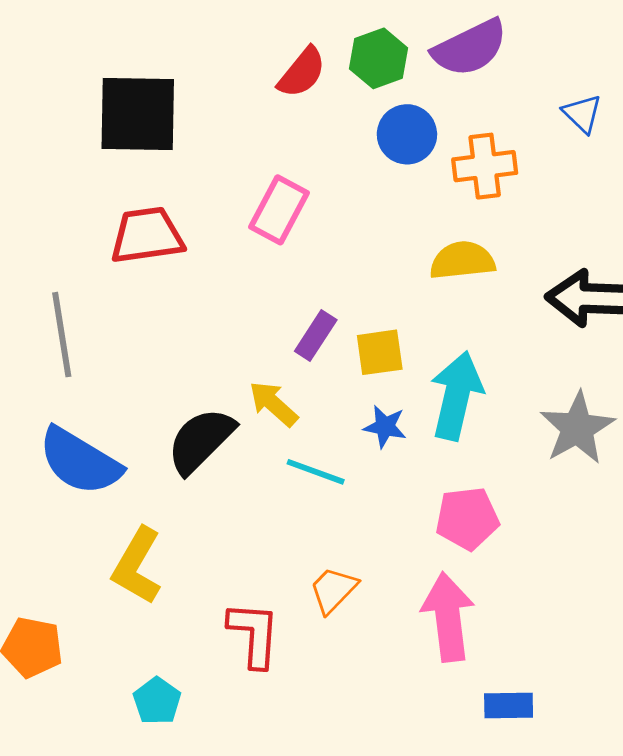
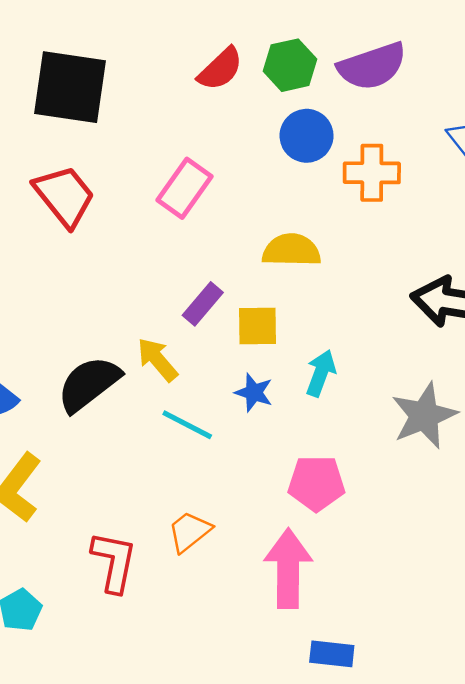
red trapezoid: (147, 235) -> (64, 196), turned 52
yellow semicircle: (462, 260) -> (291, 250), moved
cyan arrow: (457, 396) -> (321, 373), size x0.6

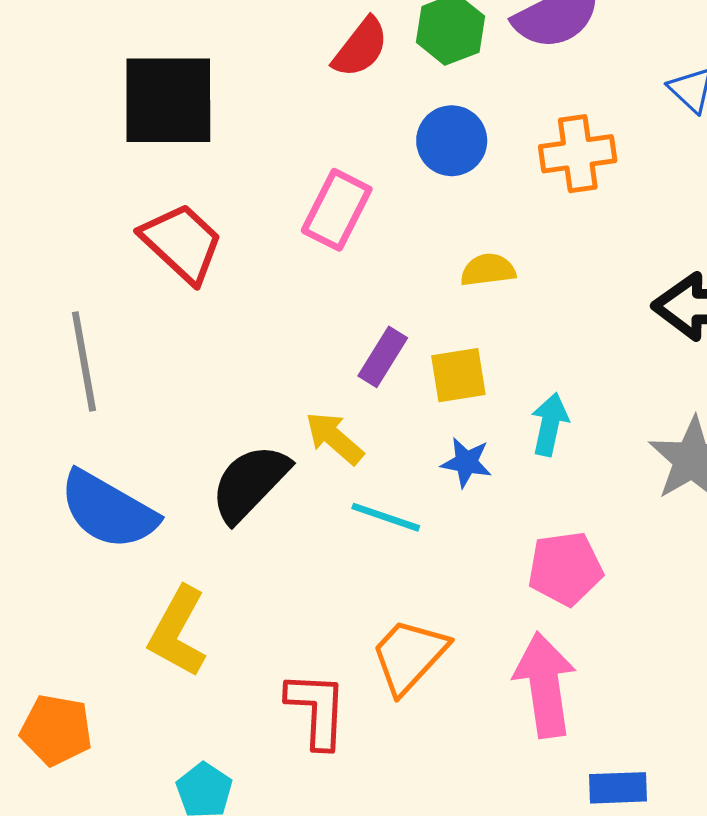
blue circle: (307, 136) -> (452, 141), moved
yellow semicircle: (291, 250) -> (488, 270), size x0.7
orange trapezoid: (189, 531) -> (409, 656), size x1.4

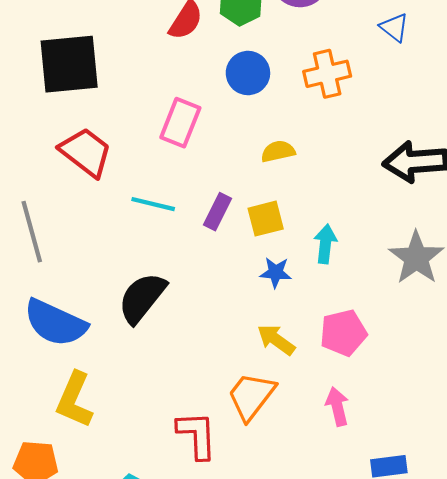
yellow arrow: (334, 438) -> (276, 340), moved
cyan line: (386, 517) -> (153, 204), moved
yellow L-shape: (178, 632) -> (74, 400), moved
pink arrow: (545, 685) -> (337, 406), size x0.6

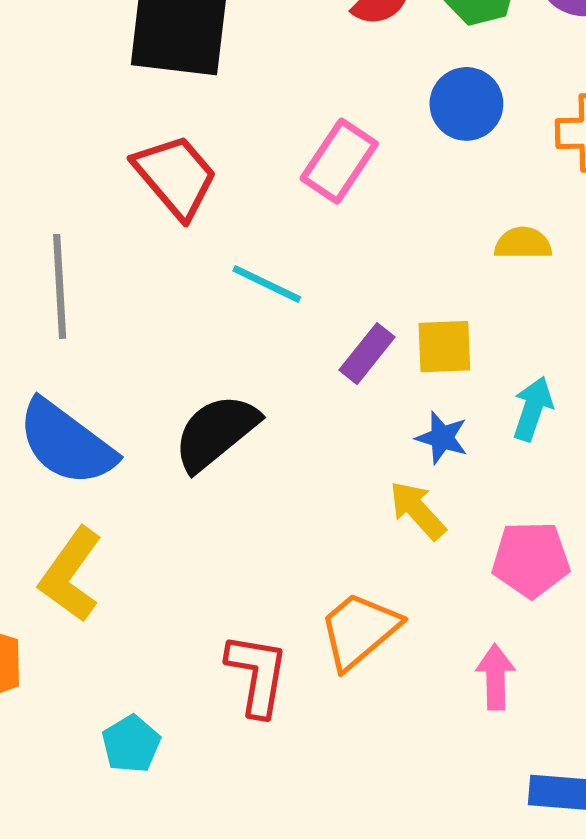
yellow semicircle: (278, 151) -> (523, 243), moved
purple rectangle: (217, 212) -> (367, 354), moved
yellow arrow: (276, 340) -> (417, 510), moved

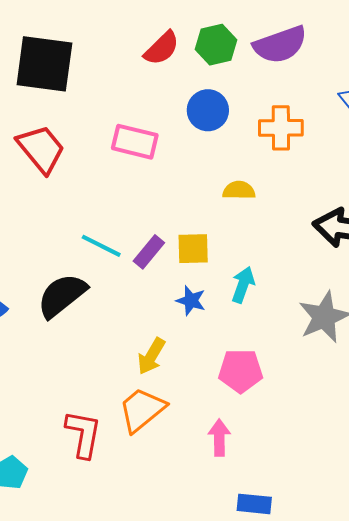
pink rectangle: (339, 161) -> (135, 142), turned 69
cyan line: (267, 284) -> (101, 246), moved
yellow arrow: (417, 510) -> (151, 356), moved, turned -108

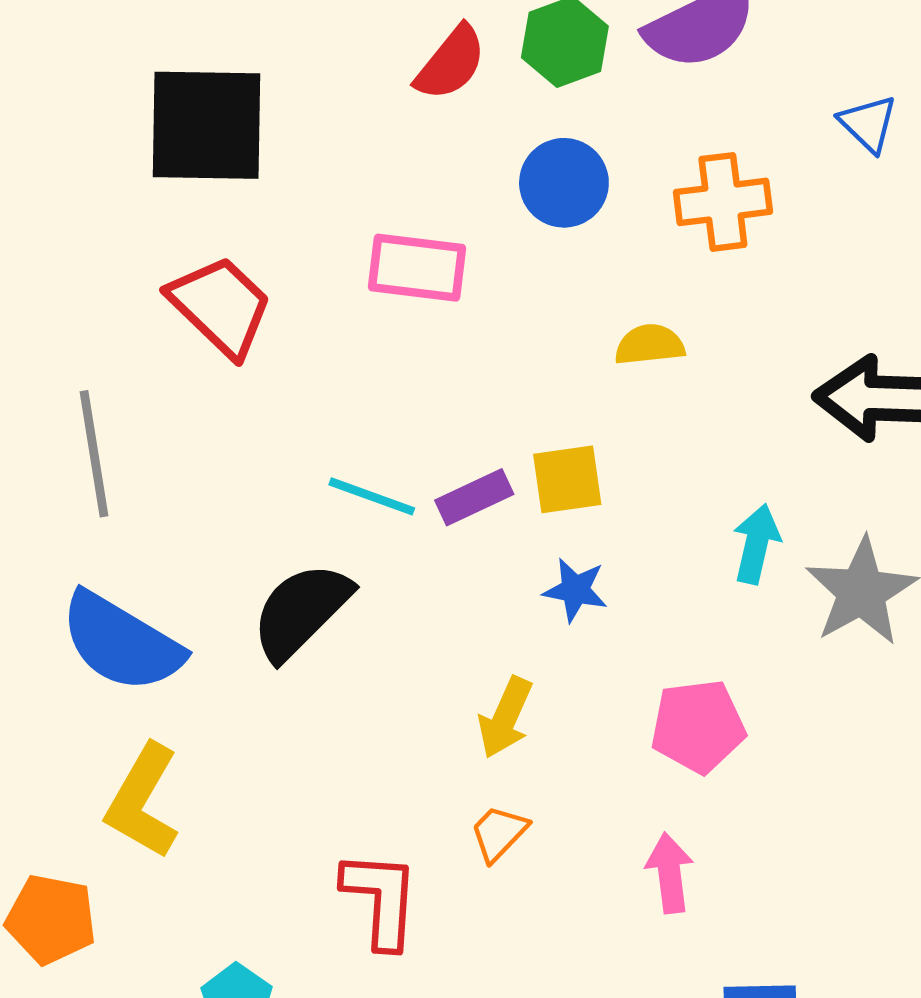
purple rectangle: (149, 252) -> (474, 497), turned 32
cyan arrow: (243, 285) -> (756, 544), moved
orange trapezoid: (142, 410) -> (499, 833), size x0.6

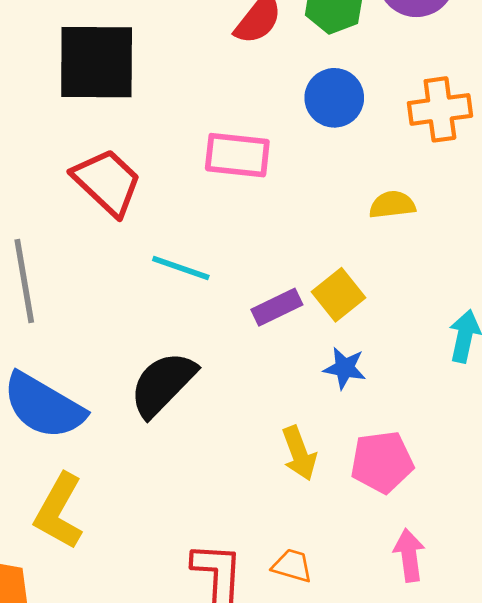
yellow square: (567, 479) -> (338, 295), turned -30
cyan line: (372, 496) -> (181, 268), moved
yellow arrow: (505, 718) -> (299, 453), turned -44
pink pentagon: (698, 726) -> (382, 462), moved
orange trapezoid: (499, 833) -> (292, 566), moved, turned 63

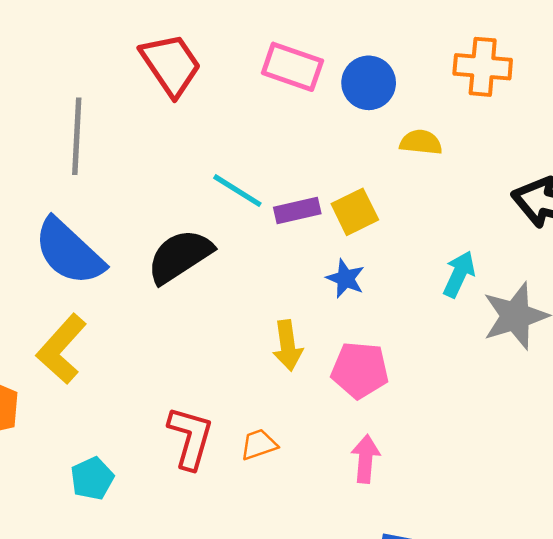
blue circle: (334, 98) -> (369, 83), moved
cyan line: (181, 268) -> (237, 191), moved
orange trapezoid: (292, 566) -> (259, 445), turned -48

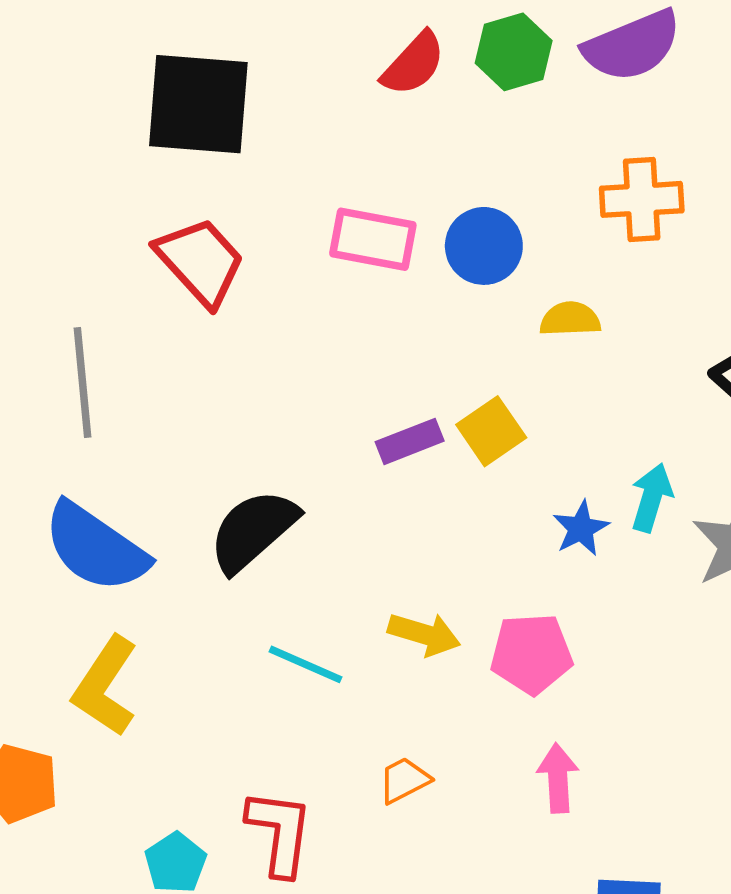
cyan line: (237, 191) -> (305, 664), moved
blue star: (345, 279) -> (581, 528), moved, turned 30
yellow arrow: (288, 345) -> (424, 634), turned -57
red L-shape: (190, 438) -> (280, 833), moved

